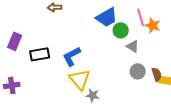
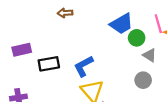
purple rectangle: (15, 41) -> (22, 50), turned 54
gray circle: (138, 71) -> (143, 80), moved

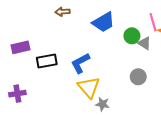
blue trapezoid: (121, 24) -> (104, 22), moved
gray triangle: (150, 55) -> (145, 43), moved

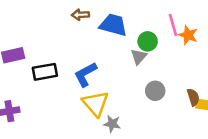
brown arrow: (63, 12) -> (80, 15), moved
blue trapezoid: (104, 22) -> (113, 25), turned -135
gray triangle: (145, 43) -> (139, 57), moved, turned 40

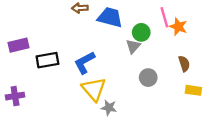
brown semicircle: (193, 97) -> (184, 64), moved

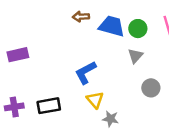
green circle: (141, 32) -> (138, 29), moved
black rectangle: (47, 60) -> (49, 106), moved
yellow triangle: (94, 89) -> (95, 100), size x0.7

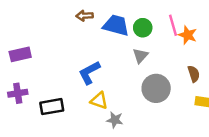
gray circle: (151, 88) -> (156, 88), size x1.5
yellow triangle: (95, 100) -> (99, 101), turned -30
purple cross: (14, 107) -> (18, 93), moved

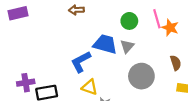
blue trapezoid: (116, 25) -> (105, 44), moved
purple rectangle: (20, 54) -> (18, 13), moved
purple cross: (18, 93) -> (26, 83), moved

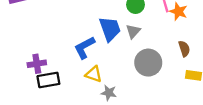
blue trapezoid: (105, 44) -> (110, 29), turned 55
purple cross: (26, 83) -> (37, 64), moved

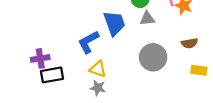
gray triangle: (133, 31) -> (147, 18), moved, turned 42
brown semicircle: (184, 49) -> (190, 43), turned 98
gray star: (109, 93) -> (98, 88), moved

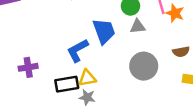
yellow triangle: (98, 69) -> (87, 78), turned -30
black rectangle: (52, 75) -> (67, 84), moved

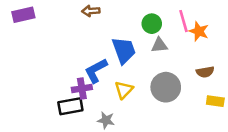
purple cross: (28, 67) -> (82, 88), moved
yellow triangle: (87, 78) -> (124, 90), moved, turned -36
black rectangle: (67, 84) -> (70, 106), moved

